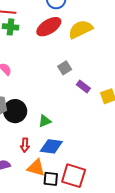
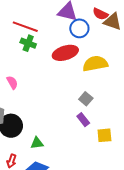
gray square: (65, 68) -> (86, 99), moved, turned -32

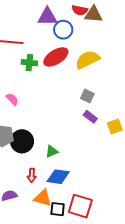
green cross: (28, 43) -> (29, 63), moved

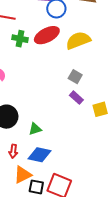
orange triangle: (43, 198) -> (23, 175), turned -48

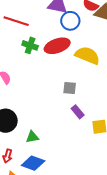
yellow semicircle: (78, 40) -> (87, 55), turned 35
gray square: (75, 77) -> (70, 88), moved, turned -32

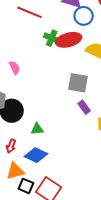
green cross: (30, 45) -> (52, 38), moved
gray square: (70, 88) -> (78, 83), size x1.5

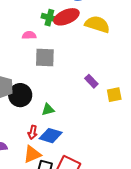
pink semicircle: (15, 68) -> (29, 35), moved, turned -56
gray square: (78, 83) -> (45, 57), moved
red arrow: (11, 146) -> (33, 132), moved

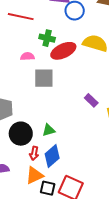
red ellipse: (66, 17) -> (63, 51), moved
black circle: (20, 95) -> (21, 134), moved
blue diamond: (51, 136) -> (52, 156), turned -55

